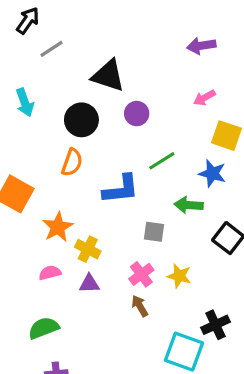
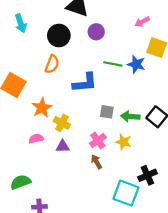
green line: (162, 161) -> (113, 64), turned 42
blue star: (212, 173) -> (136, 64), moved
green arrow: (189, 205) -> (130, 116), moved
green semicircle: (44, 328) -> (21, 182), moved

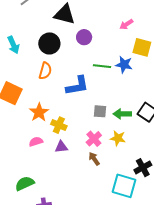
cyan arrow: (21, 23) -> (13, 45), moved

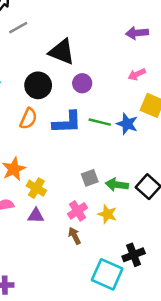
blue L-shape: (77, 86) -> (67, 122), moved
gray square: (100, 111) -> (90, 178), turned -32

